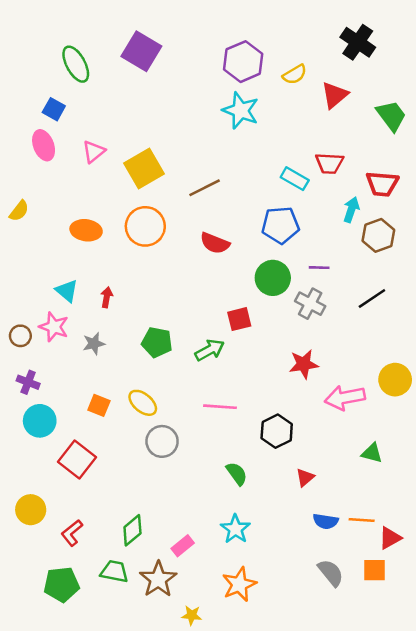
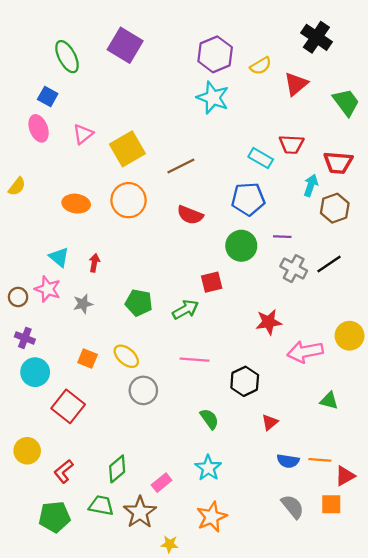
gray cross: (310, 304) -> (294, 269), moved

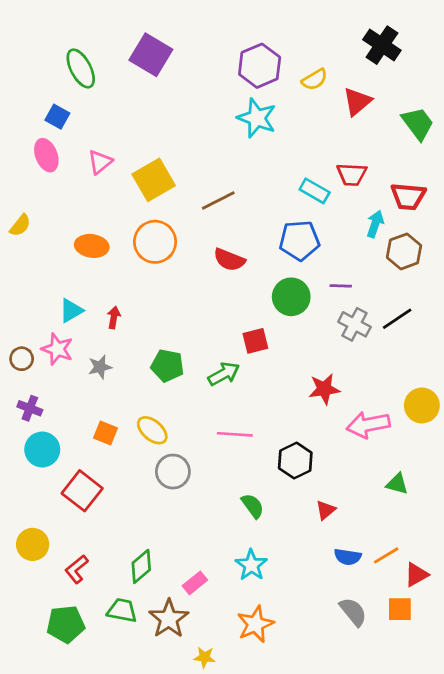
cyan triangle: (59, 257) -> (71, 311), turned 50
orange line: (320, 460) -> (386, 555), turned -35

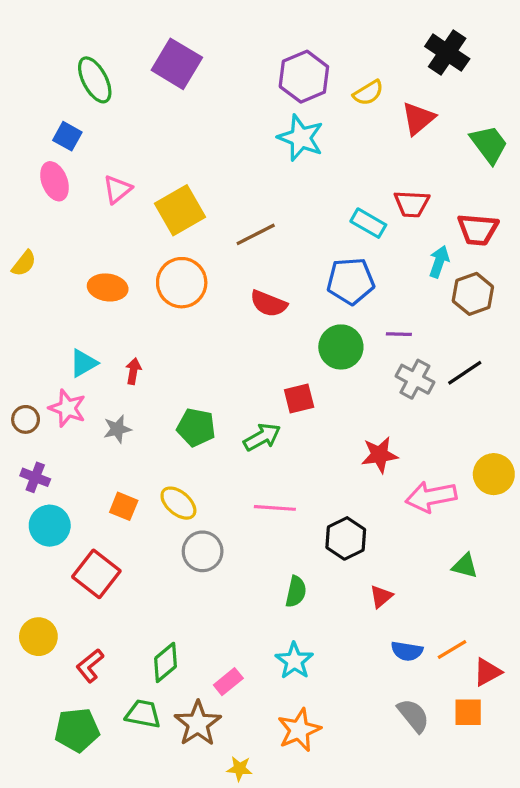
green semicircle: (253, 506) -> (296, 592), turned 48

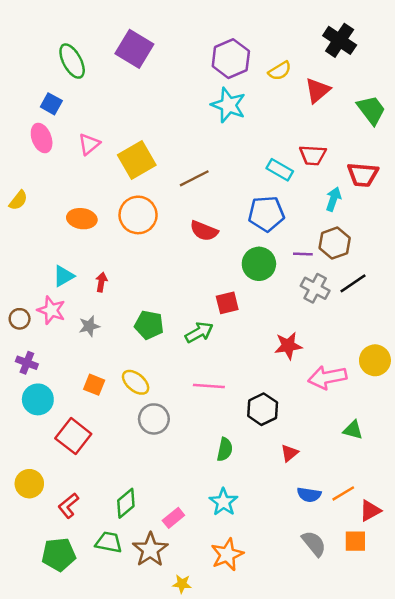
brown hexagon: (473, 294) -> (335, 243), moved

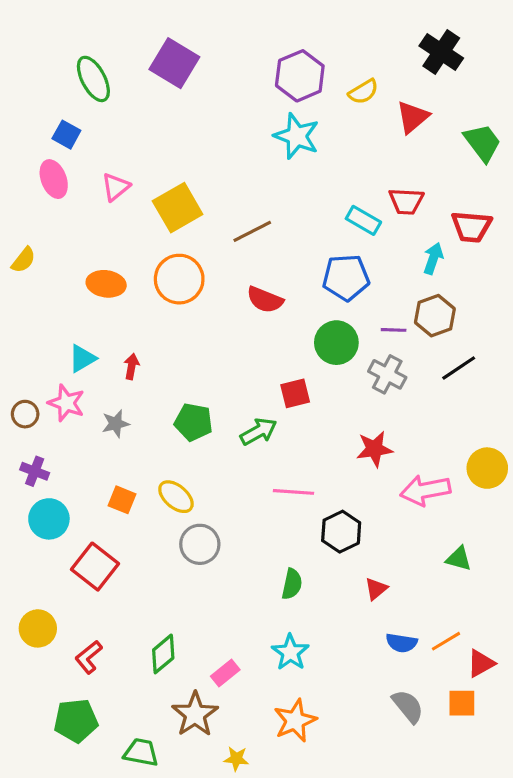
gray cross: (315, 288) -> (387, 374), moved
pink line: (209, 386) -> (294, 492), moved
green trapezoid: (109, 542) -> (141, 752), moved

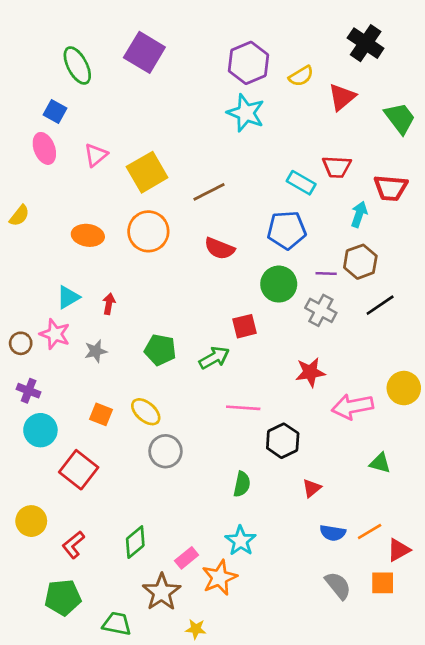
orange star: (295, 721) -> (219, 578), moved

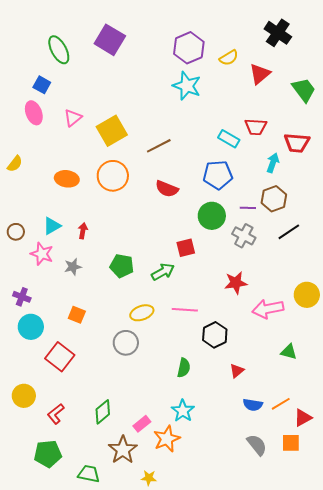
brown circle: (21, 343) -> (16, 232), moved
yellow ellipse: (146, 412) -> (142, 313), moved, turned -60

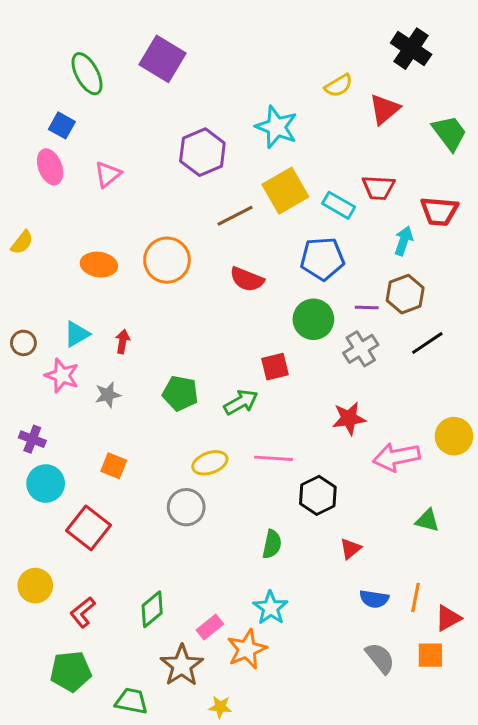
purple hexagon: (189, 48) -> (202, 152), moved
yellow square: (112, 131) -> (285, 191), moved
gray cross: (244, 236) -> (361, 349), turned 30
orange line: (281, 404) -> (416, 597), turned -48

